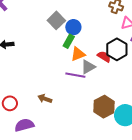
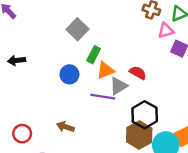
blue circle: (73, 27) -> (69, 74), moved
black hexagon: (117, 49) -> (145, 115), moved

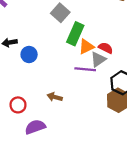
green rectangle: (94, 55) -> (75, 34), size x1.5
red semicircle: (138, 73) -> (106, 48), moved
blue circle: (69, 74) -> (29, 54), moved

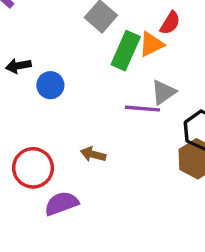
orange triangle: (86, 47) -> (151, 44), moved
red semicircle: (106, 48) -> (170, 23), moved, turned 96
red circle: (18, 105) -> (33, 168), size x1.5

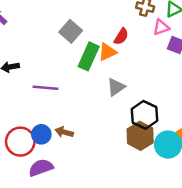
blue circle: (50, 85) -> (41, 134), moved
purple line: (142, 109) -> (46, 88), moved

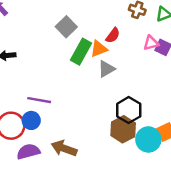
pink triangle: (161, 27) -> (151, 43), moved
gray triangle: (116, 87) -> (106, 69), moved
purple line: (46, 88) -> (39, 100), moved
brown arrow: (64, 132) -> (64, 148), moved, size x1.5

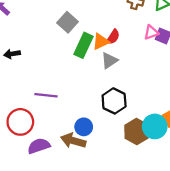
red semicircle: (113, 35) -> (113, 37), moved
black hexagon: (129, 110) -> (114, 101), moved
blue circle: (31, 120) -> (84, 127), moved
brown hexagon: (123, 129) -> (137, 132), moved

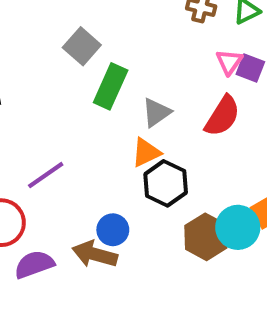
pink triangle: (151, 32) -> (229, 62), turned -35
red semicircle: (113, 37) -> (222, 116), moved, size x1.5
orange triangle: (101, 41) -> (146, 153), moved
purple line: (46, 95) -> (46, 175), turned -40

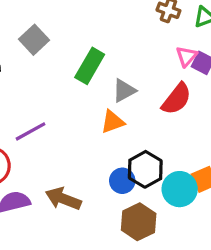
gray square: (82, 46) -> (34, 40), moved
black hexagon: (166, 183) -> (145, 169), moved
blue circle: (113, 230) -> (122, 181), moved
brown hexagon: (206, 237) -> (139, 222), moved

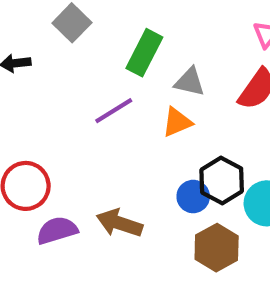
gray triangle: (124, 91) -> (190, 82), turned 45
purple line: (31, 131) -> (114, 111), moved

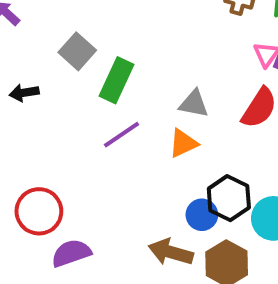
green rectangle: (144, 53) -> (116, 80), moved
brown arrow: (119, 223) -> (171, 252), moved

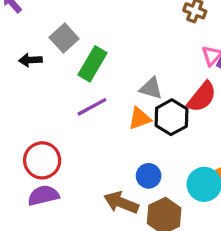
black arrow: (24, 93) -> (30, 60), moved
black hexagon: (229, 198) -> (171, 117), moved
red circle: (39, 211) -> (42, 160), moved

